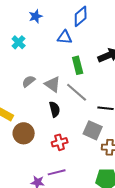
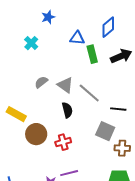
blue diamond: (81, 16) -> (108, 27), moved
green rectangle: (78, 65) -> (92, 54), moved
red cross: (60, 142) -> (63, 142), moved

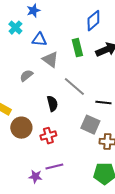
blue triangle: (77, 38) -> (39, 40), moved
cyan cross: (31, 43) -> (15, 28), moved
gray triangle: (65, 85) -> (50, 60), moved

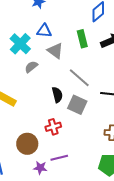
cyan cross: (15, 28) -> (20, 44), moved, size x1.5
gray square: (90, 125) -> (77, 105), moved
brown circle: (21, 128) -> (27, 144), moved

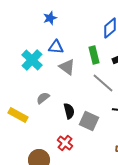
gray semicircle: (31, 67) -> (43, 98), moved
gray line: (79, 78) -> (103, 83), moved
red cross: (53, 127) -> (65, 143), turned -35

